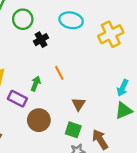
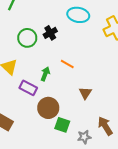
green circle: (23, 19) -> (27, 38), moved
orange line: (59, 73) -> (67, 64), turned -32
green square: (73, 130) -> (62, 125), moved

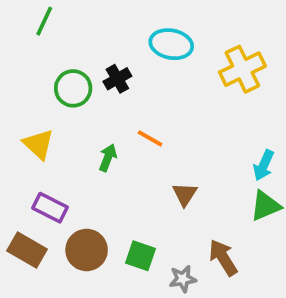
purple rectangle: (28, 88) -> (50, 208), moved
brown circle: (48, 108) -> (87, 250), moved

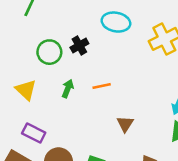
orange line: (150, 138) -> (102, 86), turned -42
green arrow: (108, 158) -> (68, 89), moved

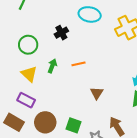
green circle: (49, 52) -> (28, 45), moved
yellow triangle: (26, 90) -> (29, 74), moved

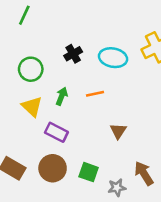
cyan ellipse: (90, 14) -> (113, 58), moved
purple rectangle: (26, 100) -> (56, 132), moved

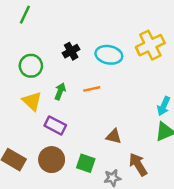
brown triangle: (118, 131) -> (114, 136), moved, turned -49

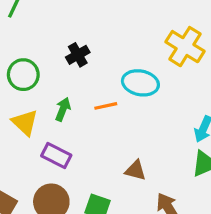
yellow cross: (150, 45) -> (185, 47), turned -32
cyan ellipse: (109, 55) -> (140, 83), moved

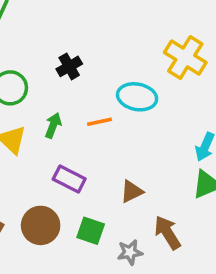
purple rectangle: (56, 155) -> (69, 179), moved
brown triangle: (135, 170) -> (132, 191), turned -40

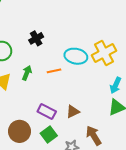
yellow cross: (185, 57) -> (104, 53), moved, turned 30
purple rectangle: (69, 179) -> (47, 112), moved
green square: (91, 231) -> (49, 134), turned 35

